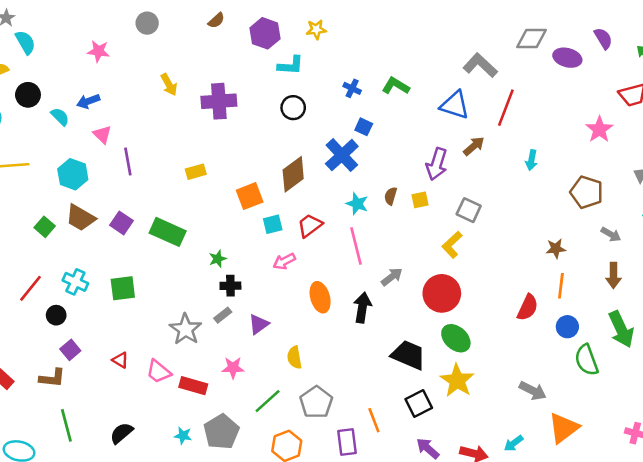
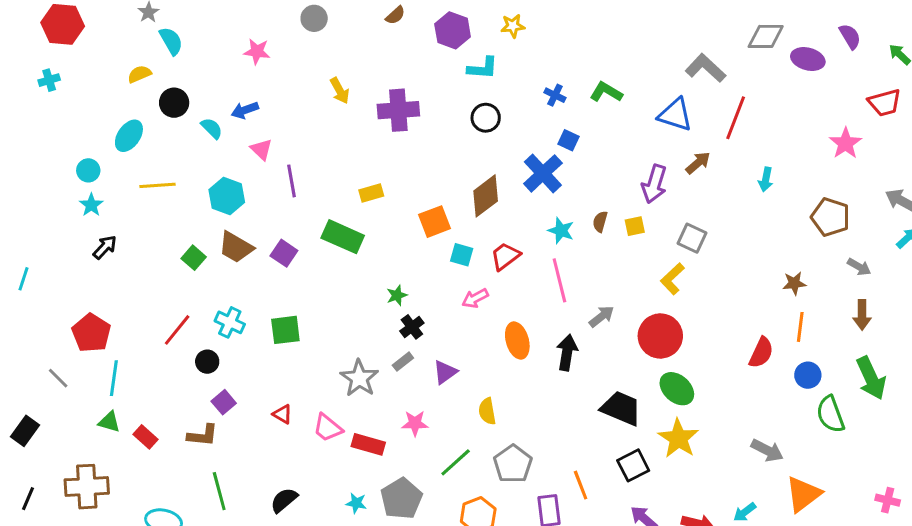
cyan square: (273, 224) -> (462, 255), turned 30
green rectangle: (168, 232) -> (343, 237), moved
black cross: (230, 286) -> (412, 327), turned -36

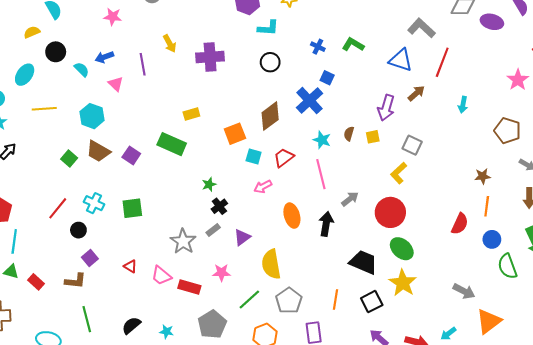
purple line: (291, 181) -> (143, 64), moved
yellow semicircle: (487, 411) -> (271, 264), size x1.6
orange line: (581, 485) -> (335, 299), moved, turned 30
cyan star: (356, 503) -> (167, 332), moved

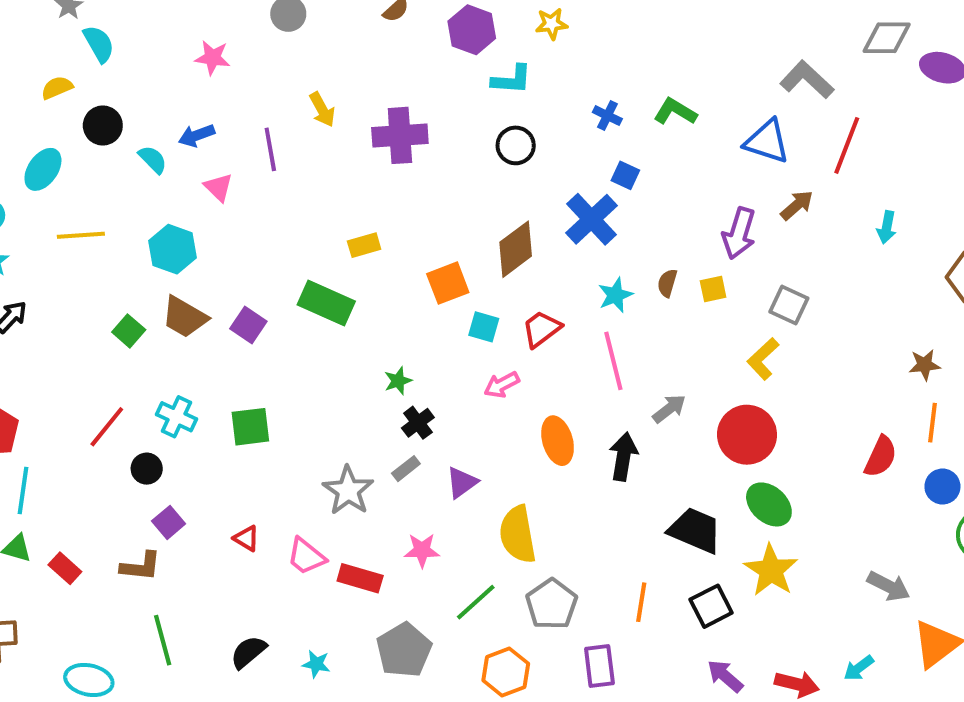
cyan star: (322, 140) -> (615, 295), turned 30

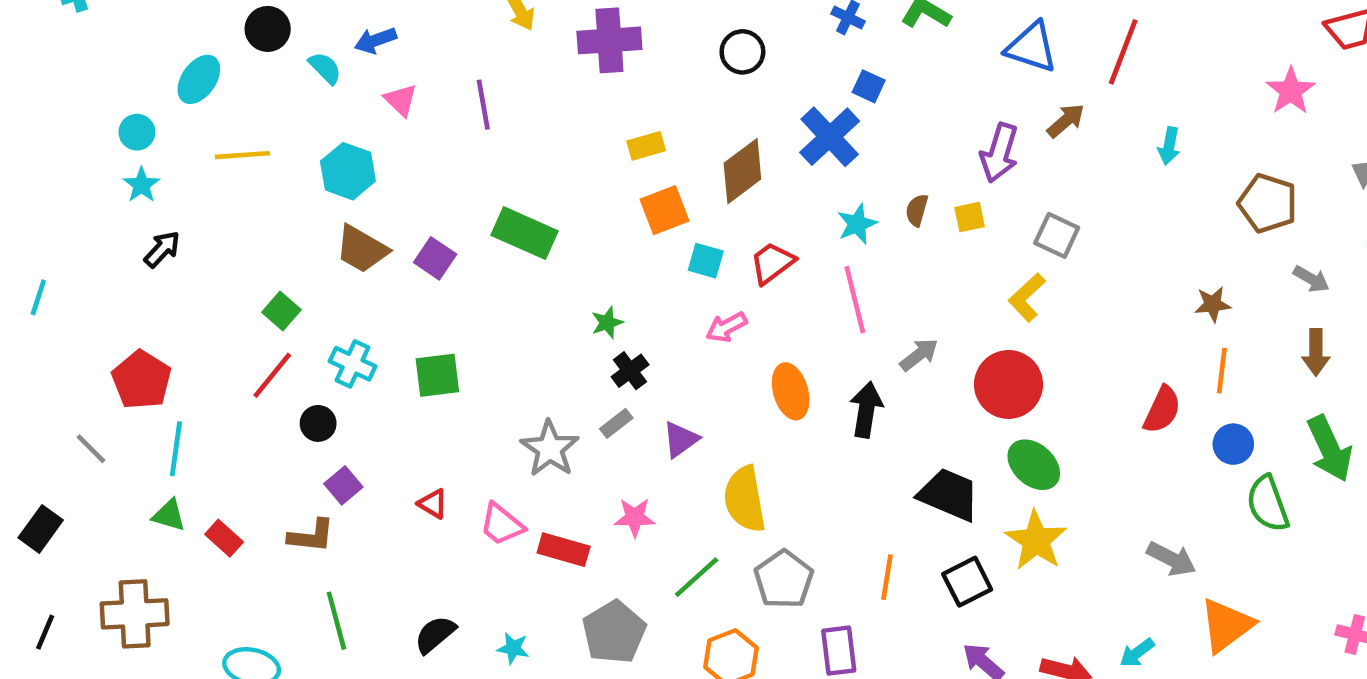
purple line: (270, 149) -> (483, 105), moved
yellow rectangle: (364, 245) -> (646, 146), moved
green square: (129, 331) -> (281, 311), moved

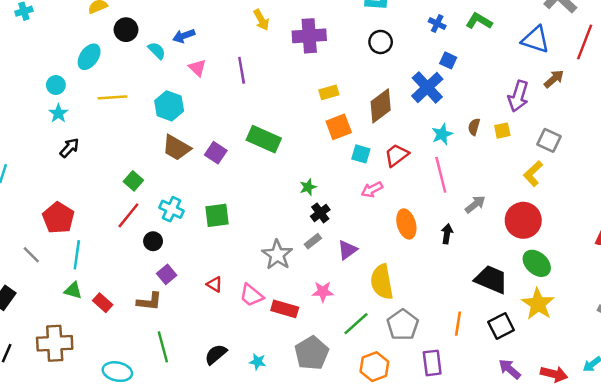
black arrow: (866, 410) -> (447, 234), size x0.7

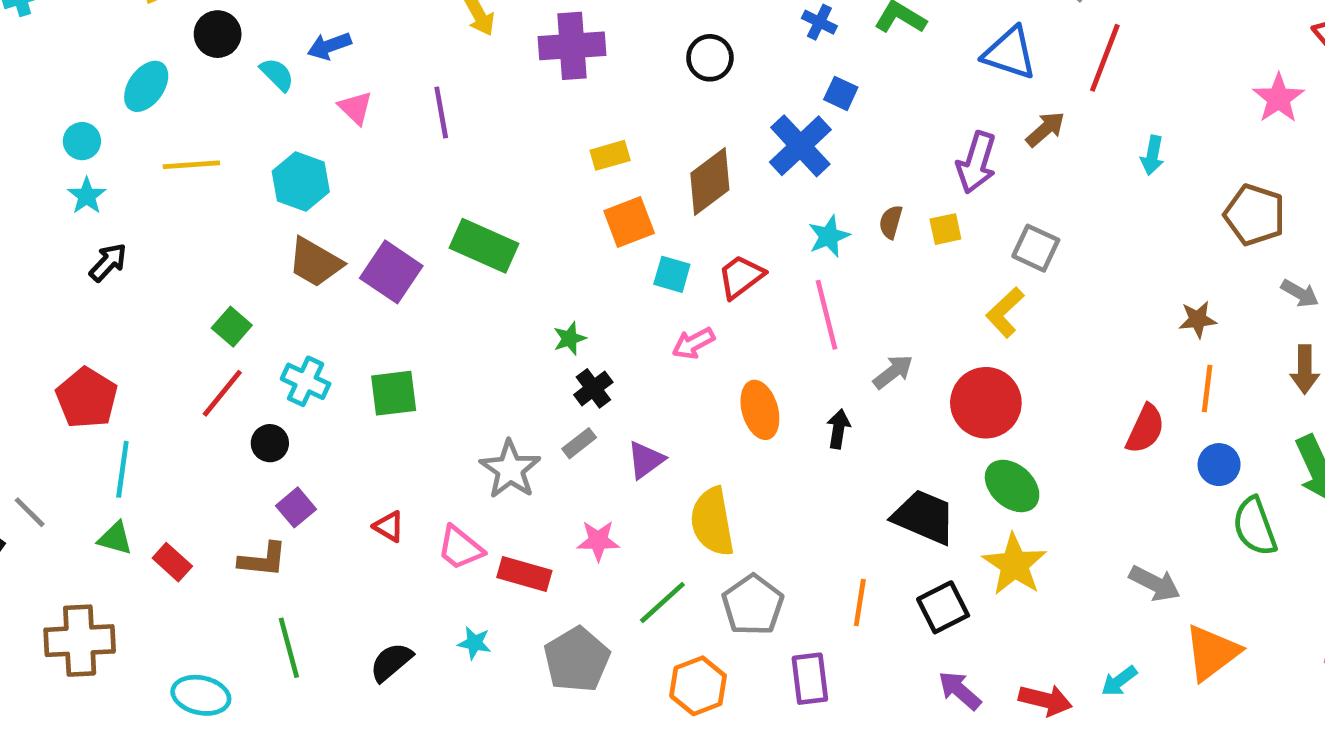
purple square: (216, 153) -> (391, 272), size x1.4
gray line: (31, 255) -> (30, 512), moved
cyan star: (258, 362) -> (474, 643), moved

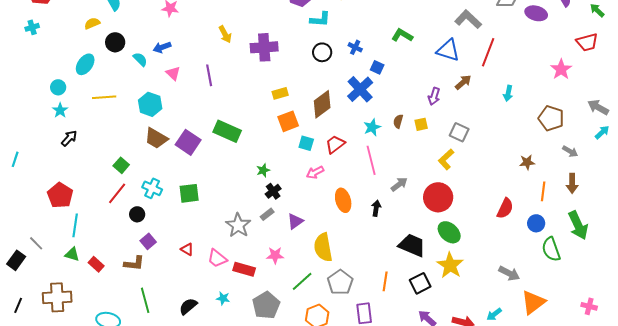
blue cross: (819, 22) -> (355, 47), moved
purple arrow: (976, 162) -> (434, 96), size x0.7
orange line: (1207, 388) -> (543, 191), moved

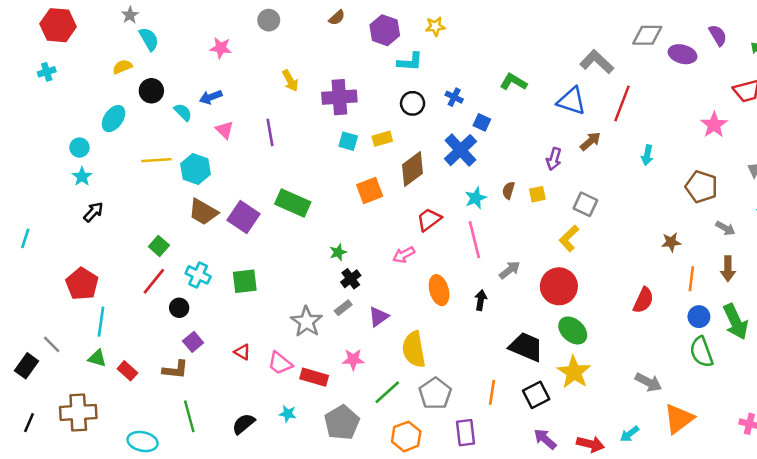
yellow rectangle: (280, 93) -> (382, 139), moved
yellow line: (104, 97) -> (156, 160), moved
cyan square: (306, 143) -> (348, 141), moved
blue circle: (536, 223) -> (699, 317), moved

